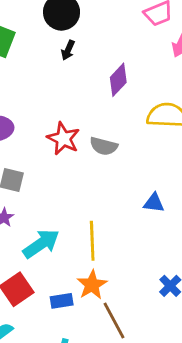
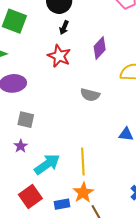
red star: (63, 139) -> (59, 56), moved

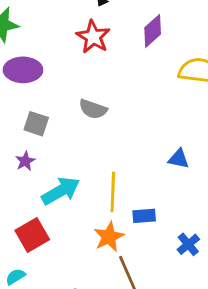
gray semicircle: (90, 95) -> (93, 109), moved
blue rectangle: (62, 204) -> (144, 216), moved

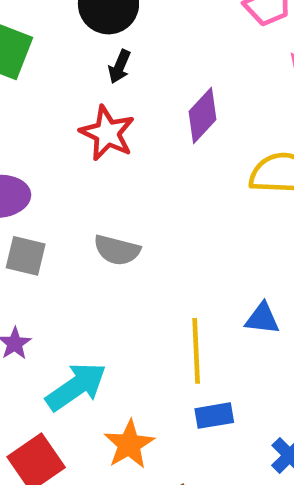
gray square: (36, 124) -> (26, 256), moved
yellow line: (113, 192) -> (196, 351), moved
orange star: (109, 237) -> (129, 444), moved

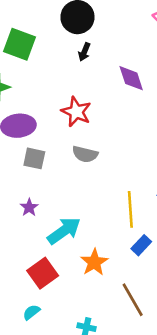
purple diamond: (202, 115) -> (131, 78), turned -60
red star: (107, 133) -> (76, 112), moved
blue rectangle: (214, 416) -> (141, 245), turned -36

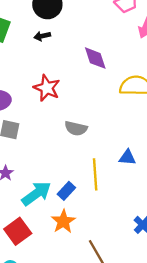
black arrow: (84, 52) -> (42, 36), moved, turned 56
gray semicircle: (85, 154) -> (76, 128), moved
blue rectangle: (141, 245) -> (66, 191), moved

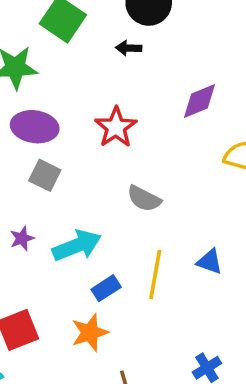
purple diamond: (95, 58) -> (200, 101), turned 72
cyan arrow: (36, 194) -> (77, 246), moved

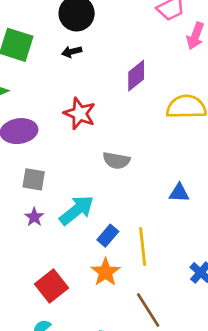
gray square: (45, 175) -> (34, 179), moved
yellow line: (155, 274) -> (143, 246), moved

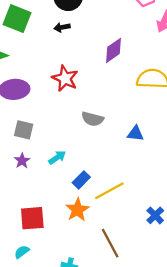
blue triangle: (179, 193) -> (136, 133), moved
cyan arrow: (77, 210) -> (57, 157), size x0.6
yellow line: (143, 246) -> (109, 191), turned 64
red square: (51, 286) -> (32, 218), turned 30

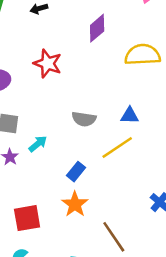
gray semicircle: (93, 119) -> (84, 119), moved
cyan arrow: (57, 157) -> (38, 144), moved
yellow line: (109, 191) -> (117, 148), moved

